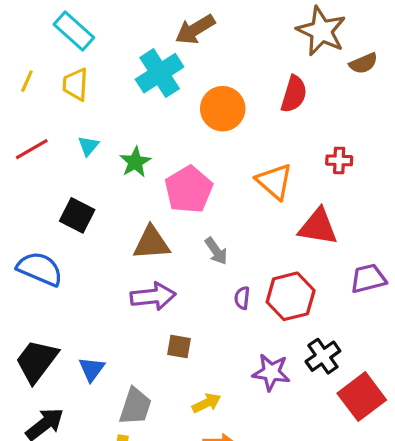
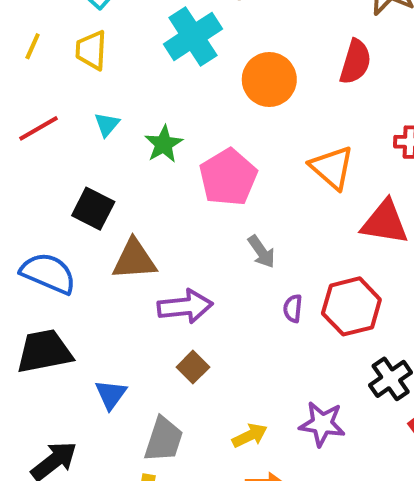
brown triangle: (151, 243) -> (134, 259), moved
brown square: (179, 346) -> (193, 367), moved, turned 35
black trapezoid: (37, 361) -> (44, 351), moved, turned 42
purple star: (271, 372) -> (322, 424), moved

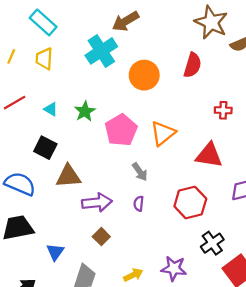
cyan triangle: (107, 125) -> (51, 109), moved, turned -40
orange triangle: (332, 168) -> (163, 133), moved, turned 40
purple semicircle: (293, 308) -> (139, 204), moved

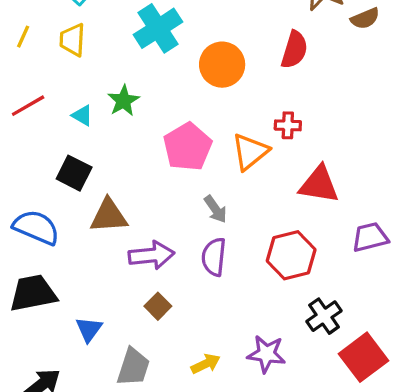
red cross: (223, 110) -> (288, 125), moved
green star: (85, 111) -> (123, 101), moved
purple semicircle: (139, 204) -> (214, 257), size x1.6

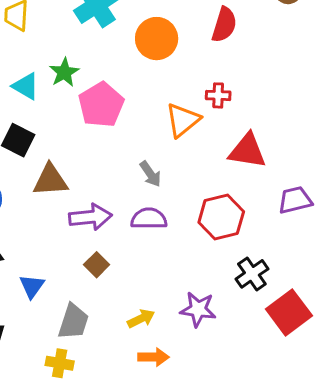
cyan triangle: (82, 115) -> (26, 86), size x1.4
pink pentagon: (188, 147) -> (101, 105), moved
purple semicircle: (214, 257) -> (149, 219), turned 84

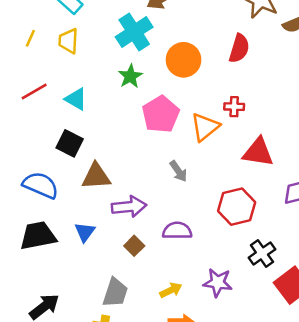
green star: (64, 72) -> (130, 76), moved
pink pentagon: (101, 105) -> (161, 114), moved
purple semicircle: (149, 219) -> (177, 231), moved
blue triangle: (32, 286) -> (85, 232), moved

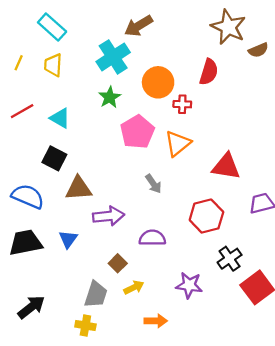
red cross: (234, 107) -> (182, 104), moved
brown square: (134, 246) -> (118, 263), moved
yellow arrow: (171, 290) -> (134, 287), moved

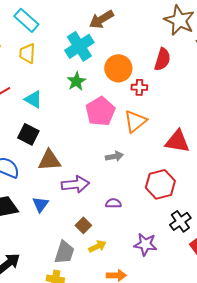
gray arrow: (153, 184) -> (114, 156), turned -66
purple semicircle: (152, 238) -> (113, 203), size x0.7

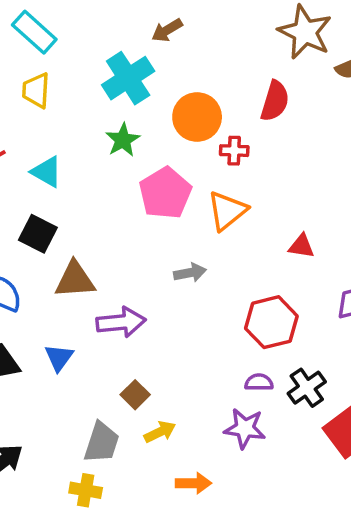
brown arrow: (101, 19) -> (167, 30), size x0.7
red triangle: (177, 141) -> (301, 246), size x0.6
purple semicircle: (113, 203) -> (259, 382), moved

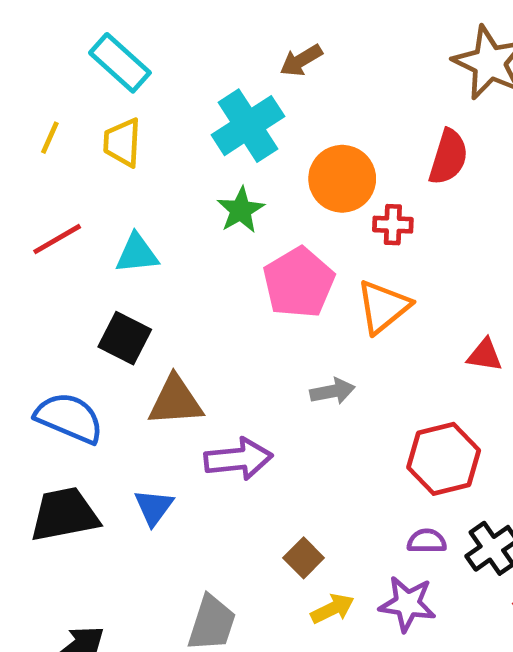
cyan triangle: (47, 172) -> (137, 254), turned -36
brown square: (135, 395) -> (304, 558), moved
yellow arrow: (160, 432) -> (332, 609), moved

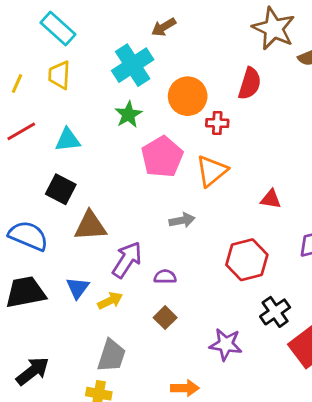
yellow line: (50, 138) -> (17, 83), moved
purple arrow: (238, 459) -> (127, 260), turned -51
purple semicircle: (427, 541) -> (165, 277), moved
yellow arrow: (332, 609) -> (110, 301), moved

